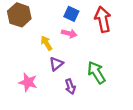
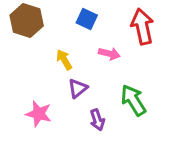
blue square: (71, 14) -> (87, 19), moved
pink arrow: (69, 33) -> (109, 54), moved

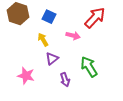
blue square: (87, 19) -> (49, 17), moved
red arrow: (142, 27) -> (95, 18), turned 55

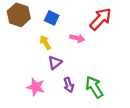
green arrow: (89, 67) -> (94, 87), moved
pink star: (26, 76) -> (36, 87), moved

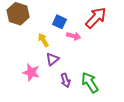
blue square: (52, 18) -> (59, 22), moved
pink star: (36, 87) -> (31, 72), moved

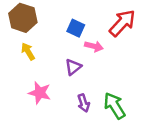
yellow arrow: (43, 40) -> (28, 51), moved
purple triangle: (52, 59) -> (73, 67), moved

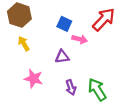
purple triangle: (73, 67) -> (62, 57), turned 32

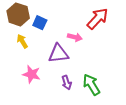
blue square: (64, 24) -> (40, 23), moved
purple triangle: (62, 57) -> (58, 54), size x1.5

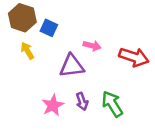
red arrow: (98, 19) -> (134, 57), moved, turned 65
pink star: (32, 74) -> (53, 105), moved, turned 30

